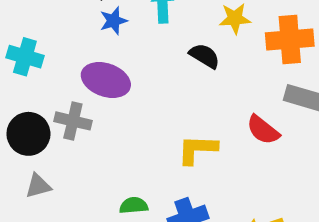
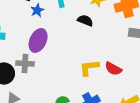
purple ellipse: (106, 80) -> (38, 40), turned -75
red semicircle: (263, 130) -> (113, 69), moved

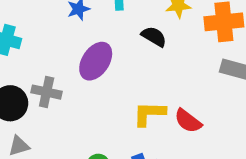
purple ellipse: (38, 40) -> (96, 61), moved

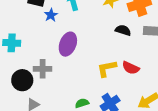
black semicircle: (154, 37) -> (123, 30), moved

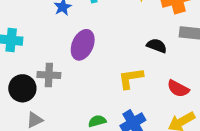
black semicircle: (123, 30) -> (157, 46), moved
red semicircle: (131, 68) -> (178, 89), moved

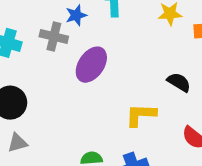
gray cross: (49, 75) -> (54, 37), moved

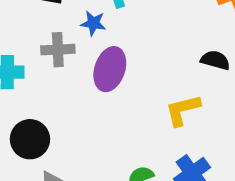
blue star: (76, 15) -> (93, 23), moved, turned -30

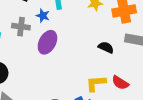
yellow L-shape: (183, 110) -> (96, 83), moved

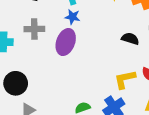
blue star: (43, 16) -> (72, 17), moved

